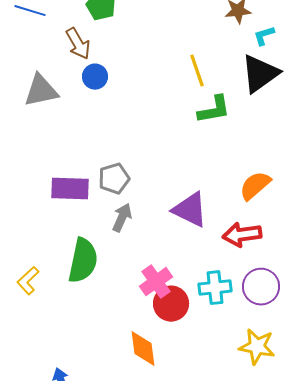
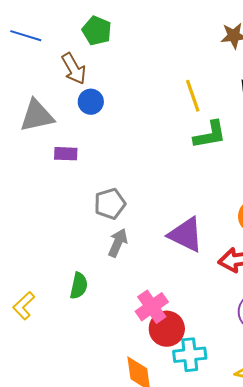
purple rectangle: (70, 189) -> (66, 154), moved, size x0.6
green semicircle: (83, 261) -> (79, 286), size x0.6
cyan cross: (215, 288) -> (190, 355), moved

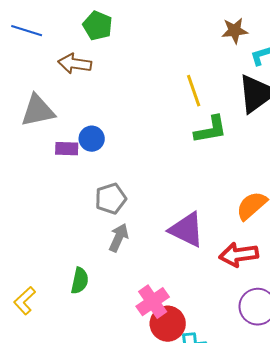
brown arrow: (74, 69) -> (75, 64), turned 128
blue circle: (91, 102) -> (92, 139), moved

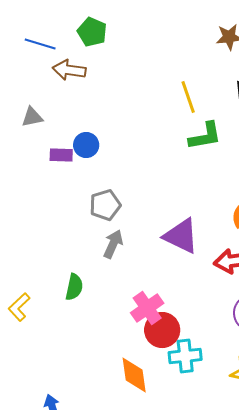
blue line: (27, 31) -> (40, 44), moved
gray triangle: (38, 111) -> (32, 117), size x0.6

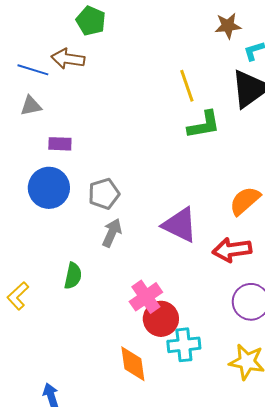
blue line: (40, 44) -> (33, 70), moved
blue circle: (86, 145) -> (49, 188), moved, size x1.6

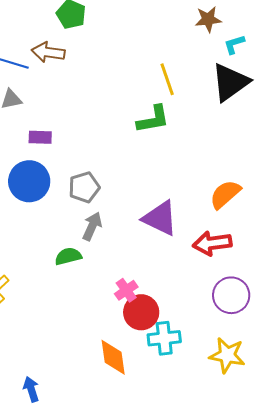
green L-shape: (204, 125) -> (153, 119), moved
green semicircle: (73, 276) -> (68, 256), moved, turned -116
pink cross: (146, 297) -> (126, 290), size x0.7

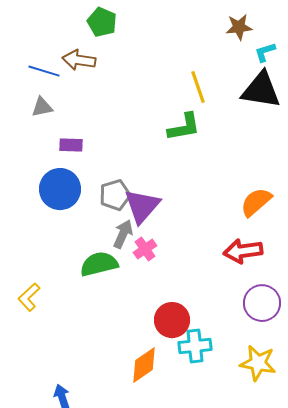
black triangle: (230, 82) -> (261, 90), turned 45
purple triangle: (160, 218) -> (142, 206), moved, turned 45
green semicircle: (68, 256) -> (99, 264), size x1.4
pink cross: (126, 290) -> (145, 249), moved
orange diamond: (113, 357) -> (144, 365), turned 63

